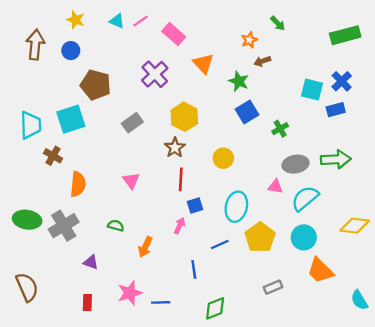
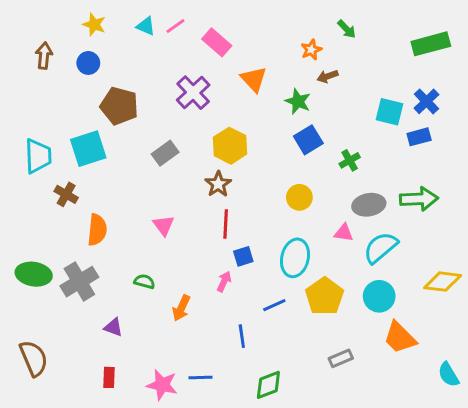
brown arrow: (35, 45) -> (44, 56), size x0.7
yellow circle: (223, 158) -> (299, 197), moved
pink star: (130, 293) -> (162, 385), moved, turned 30

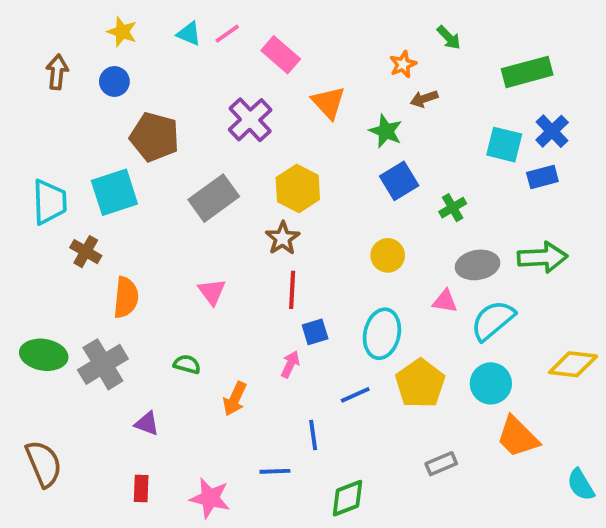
green rectangle: (431, 44) -> (527, 72), moved
gray rectangle: (165, 153) -> (214, 198), size x1.4
blue line: (200, 377) -> (275, 471), moved

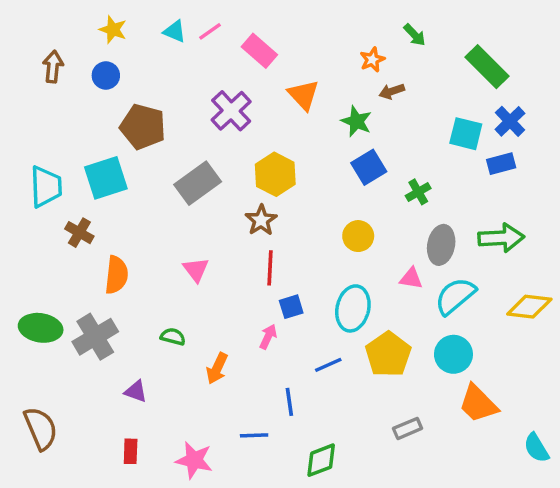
green rectangle: (527, 72) -> (487, 67), turned 60
gray ellipse: (477, 265) -> (441, 245), turned -69
yellow diamond: (573, 364) -> (529, 307), moved

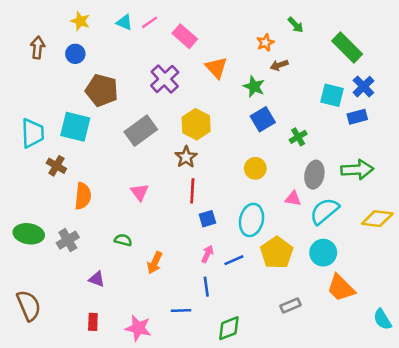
cyan square: (106, 178) -> (75, 127), turned 32
gray cross: (95, 337) -> (68, 240), size x0.7
pink arrow: (268, 337) -> (207, 254), moved

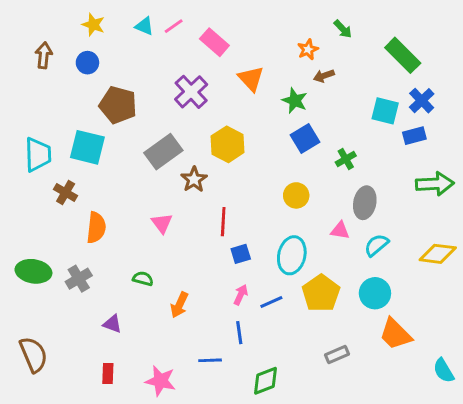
brown star: (186, 157) -> (194, 179), moved
green arrow: (357, 170) -> (435, 184), moved
cyan semicircle: (324, 211) -> (376, 245), size x0.7

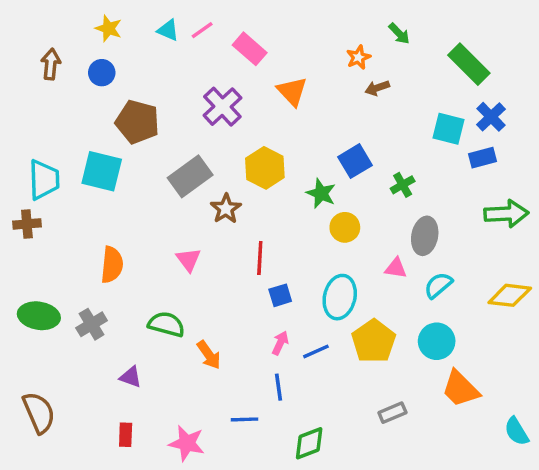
green star: (295, 101) -> (321, 193), moved
brown cross: (66, 193) -> (27, 224), moved, turned -35
green semicircle: (143, 279) -> (166, 324), size x1.5
orange arrow: (179, 305) -> (209, 355), turned -60

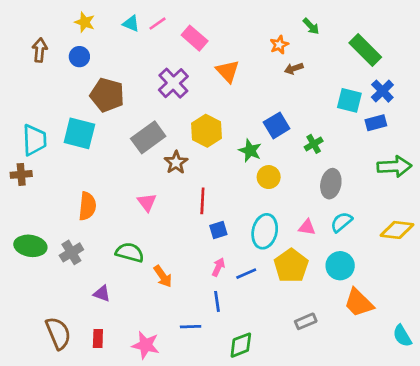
pink triangle: (396, 268) -> (307, 227), moved
brown semicircle: (39, 413) -> (58, 333), moved

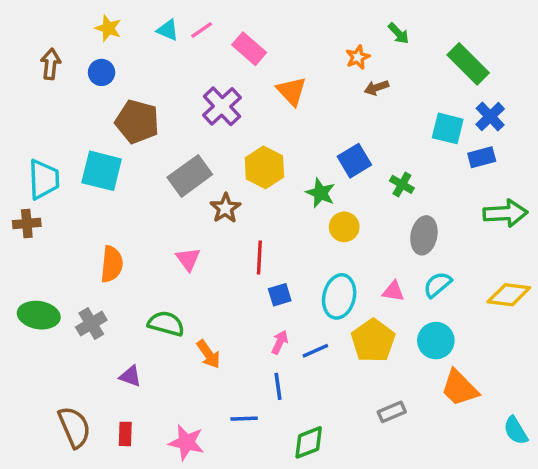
green cross: (314, 144) -> (402, 184), turned -30

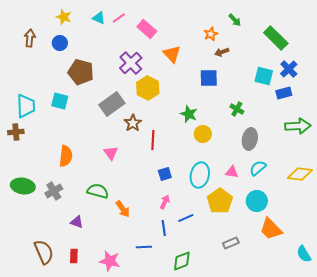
blue square: (354, 161) -> (209, 78), moved, turned 30
yellow hexagon: (264, 167) -> (148, 88), moved
cyan square: (102, 171) -> (60, 101), size x0.7
red line: (259, 257) -> (153, 140), moved
blue line: (315, 351) -> (186, 218), moved

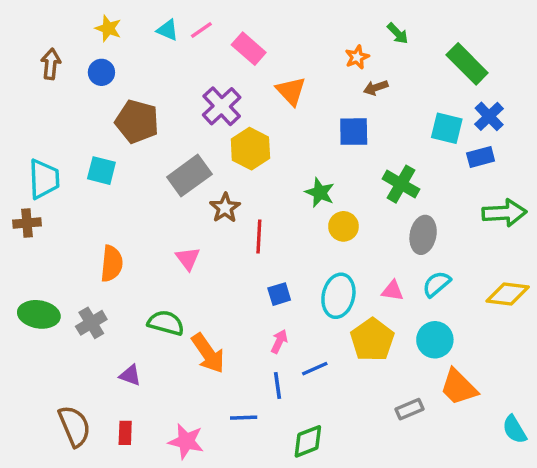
green cross: (237, 109) -> (401, 184), size x1.5
orange arrow: (123, 209) -> (208, 353), size x1.4
gray rectangle: (231, 243) -> (410, 409), moved

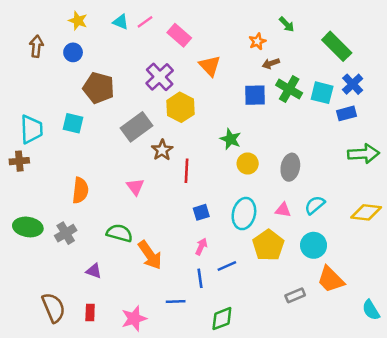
green cross: (401, 184) -> (289, 89), moved
gray ellipse: (423, 235) -> (290, 167), moved
pink star: (186, 441) -> (134, 319), turned -30

